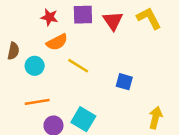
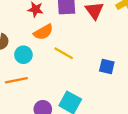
orange line: (37, 102) -> (16, 80), moved

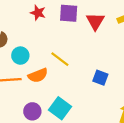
orange semicircle: (43, 32) -> (38, 75), moved

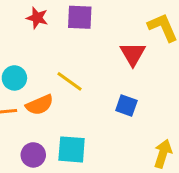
red triangle: (95, 21) -> (133, 54), moved
cyan square: (60, 108) -> (72, 149), turned -30

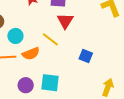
red triangle: (133, 54) -> (65, 21), moved

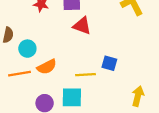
red triangle: (65, 21) -> (82, 26), turned -36
yellow line: (50, 39) -> (85, 75), moved, turned -36

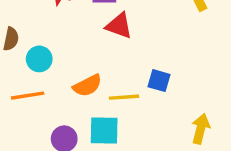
orange semicircle: (47, 67) -> (87, 86), moved

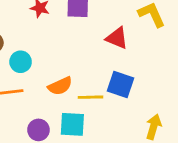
red triangle: (119, 26) -> (117, 38), moved
blue square: (159, 81) -> (120, 85), size x1.4

